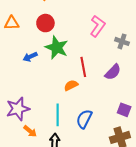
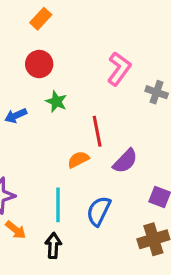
green star: (57, 48) -> (56, 102), size x0.6
purple semicircle: (113, 72) -> (125, 161), moved

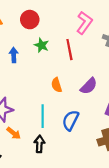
blue arrow: (16, 116) -> (14, 55), turned 112
red line: (97, 131) -> (69, 50), moved
orange semicircle: (78, 159) -> (57, 85), turned -80

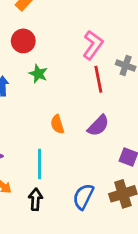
red line: (69, 50) -> (98, 79), moved
blue semicircle: (71, 120) -> (83, 197), moved

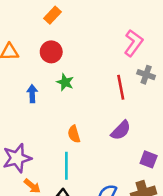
pink L-shape: (93, 45) -> (133, 43), moved
orange semicircle: (57, 124) -> (74, 134), moved

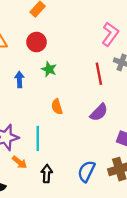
orange semicircle: (74, 134) -> (57, 107), moved
cyan line: (66, 166) -> (38, 138), moved

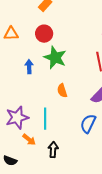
green star: (49, 69) -> (55, 58), size x1.6
blue semicircle: (86, 171) -> (88, 124), moved

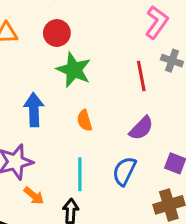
blue arrow: (29, 67) -> (34, 110), moved, size x1.5
cyan line: (45, 119) -> (80, 174), moved

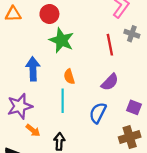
cyan line: (80, 174) -> (63, 101), moved

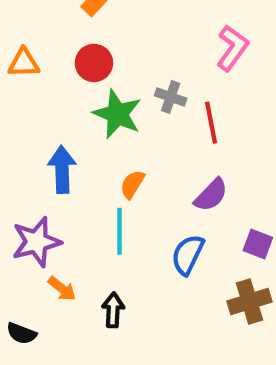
gray cross: (132, 34) -> (171, 97), moved
orange semicircle: (69, 77) -> (132, 184), turned 48

